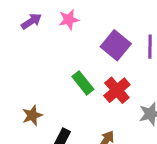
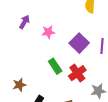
pink star: (69, 20) -> (48, 32), moved
purple arrow: (31, 21) -> (24, 22), turned -32

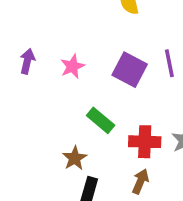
red cross: (77, 73) -> (145, 142), moved, turned -36
brown star: (19, 85) -> (75, 158), moved

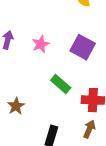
brown star: (75, 158) -> (16, 106), moved

